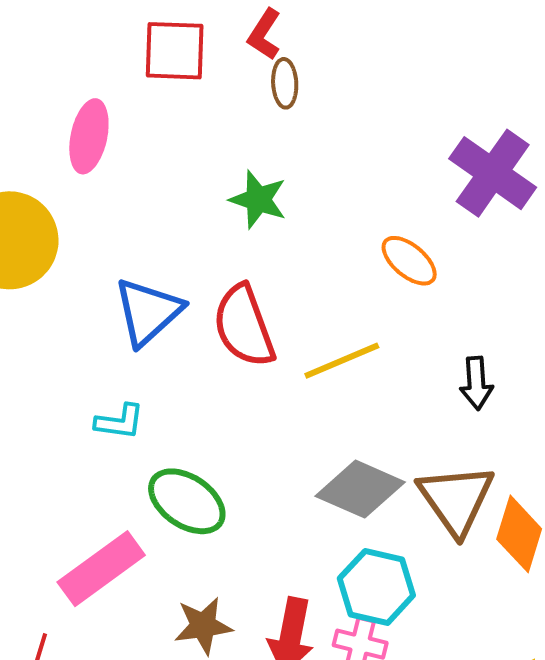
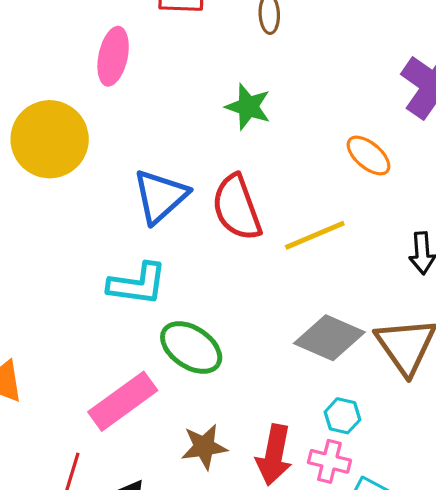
cyan L-shape: (120, 422) -> (137, 284), size x1.5
cyan hexagon: (376, 587) -> (342, 416), size x0.6

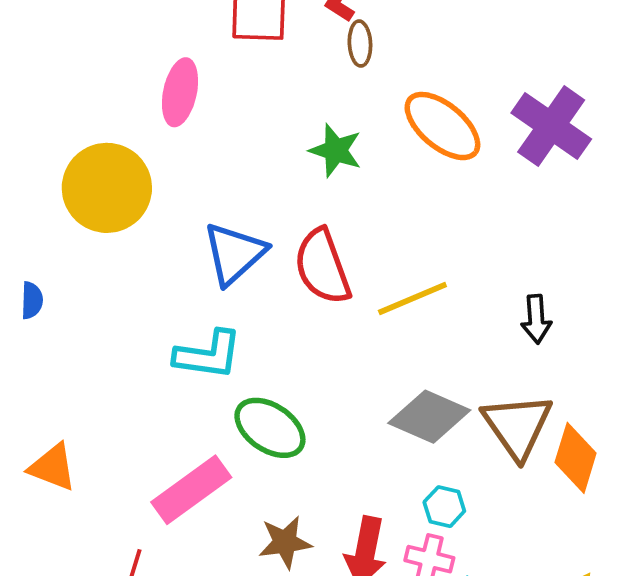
orange ellipse: (368, 155) -> (442, 126), moved, size x1.5

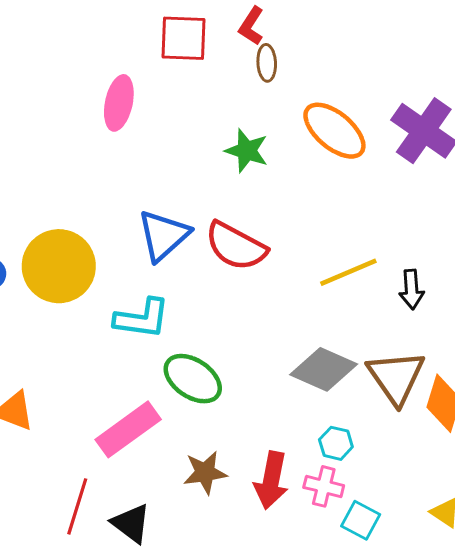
yellow circle: (107, 188) -> (59, 266), moved
red semicircle: (322, 267) -> (236, 246), turned -42
yellow line: (412, 298) -> (348, 272), moved

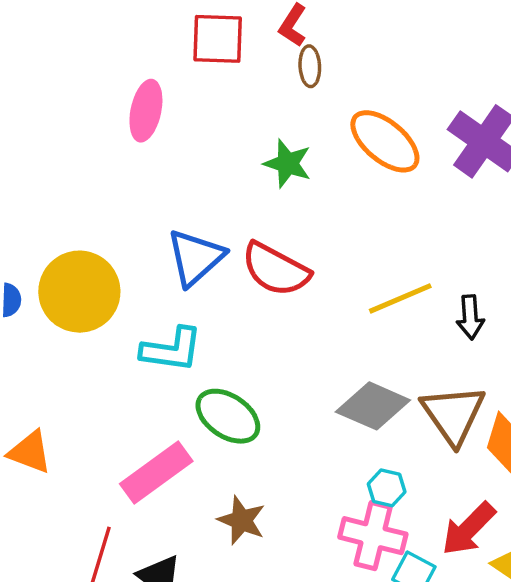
brown star: (205, 473) -> (242, 520), turned 30
red arrow: (271, 480) -> (469, 529), moved, turned 34
pink cross: (324, 486) -> (373, 536), size x1.5

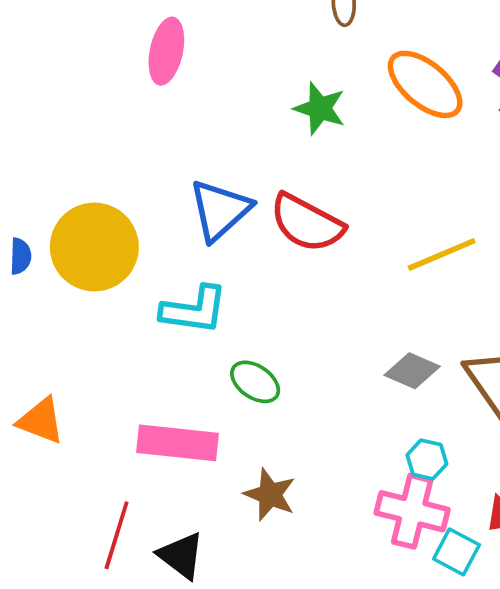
gray diamond: (373, 406) -> (412, 371), size x0.7
green ellipse: (228, 416) -> (255, 382), size x0.7
pink rectangle: (156, 472) -> (177, 443), turned 42

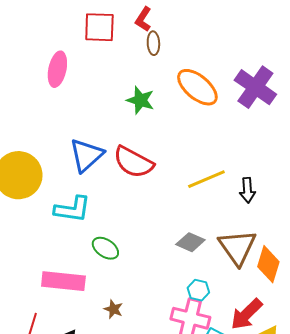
brown star: (270, 495) -> (113, 309), size x0.7

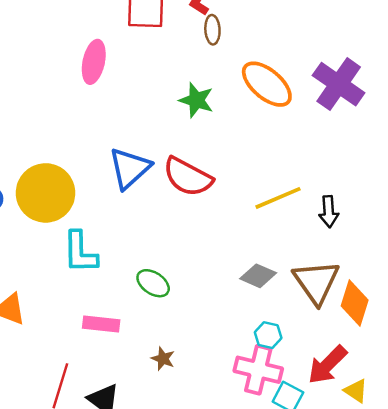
cyan L-shape: (72, 209) -> (80, 252), moved, turned 81
pink rectangle: (63, 281) -> (101, 324), size x0.7

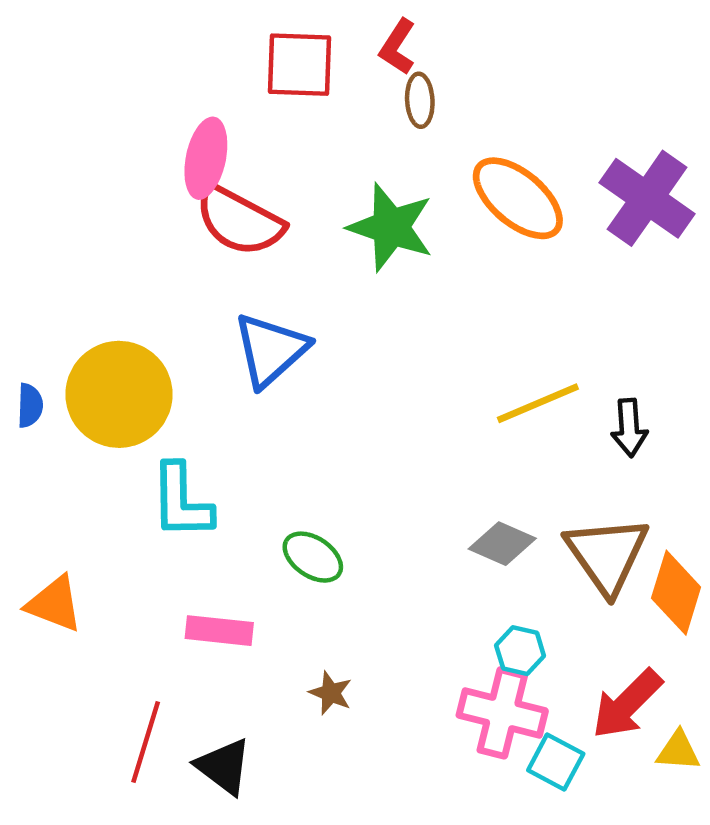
green star: (196, 100) -> (391, 227), size x1.4
red semicircle: (188, 177) -> (239, 221), moved
yellow triangle: (356, 391) -> (678, 751), turned -30

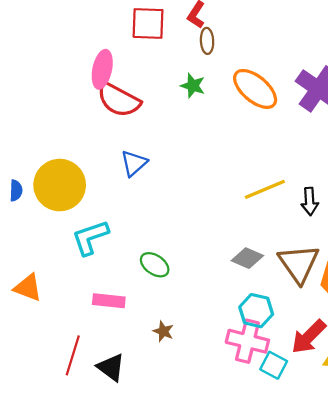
green star: (391, 227) -> (193, 86), moved, size x0.6
blue triangle: (271, 350) -> (134, 163), size x0.7
cyan L-shape: (181, 501) -> (90, 237), turned 72
cyan hexagon: (520, 651) -> (256, 311), size x1.4

